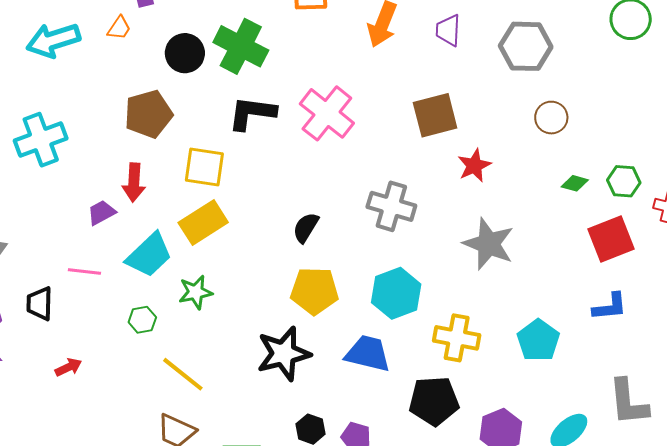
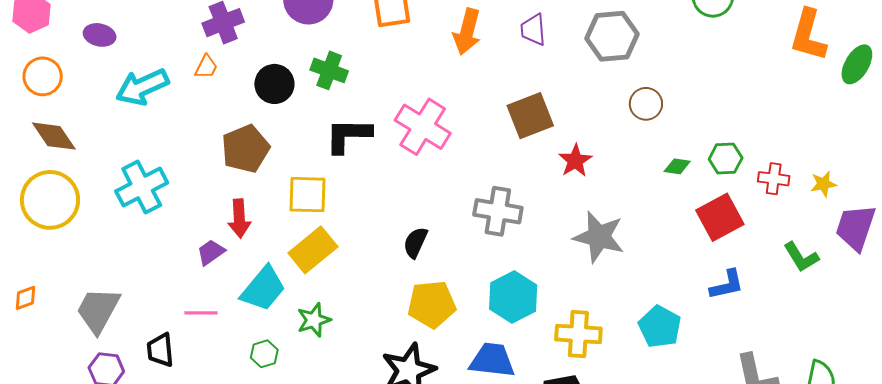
green cross: (241, 46) -> (329, 70), size x0.7

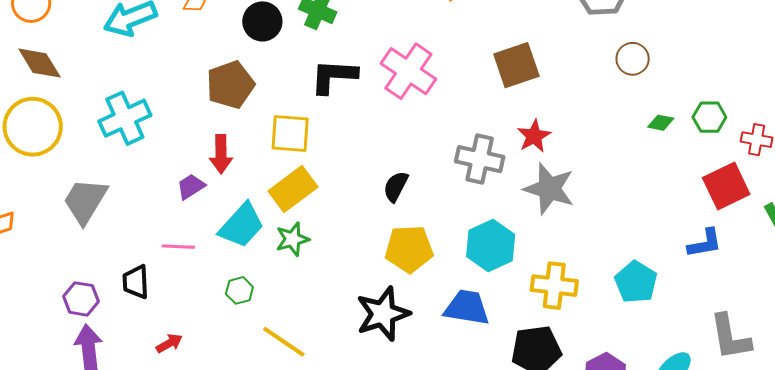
red star: (575, 161) -> (534, 136), moved
red square: (720, 217) -> (726, 186), moved
gray star: (599, 237) -> (549, 189), moved
gray trapezoid: (98, 310) -> (85, 201), moved
green star: (314, 320) -> (292, 239), moved

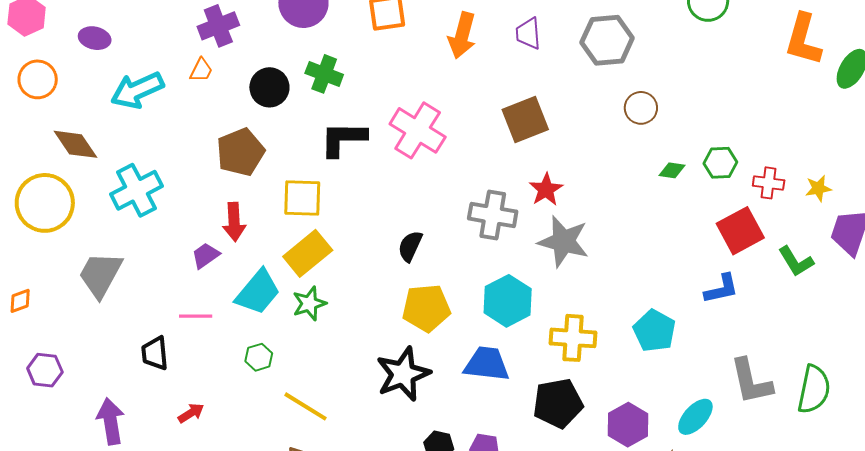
brown diamond: (40, 63) -> (76, 144), moved
purple hexagon: (81, 299) -> (45, 370), moved

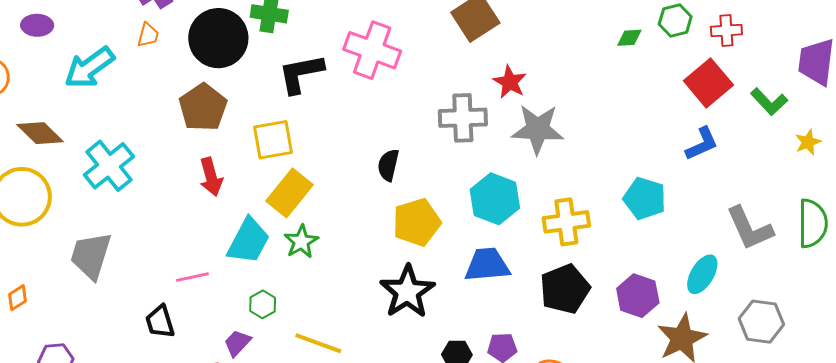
black circle: (269, 87) -> (218, 38), size x1.5
yellow star: (818, 188) -> (808, 142), moved
purple trapezoid: (205, 256) -> (237, 343), moved

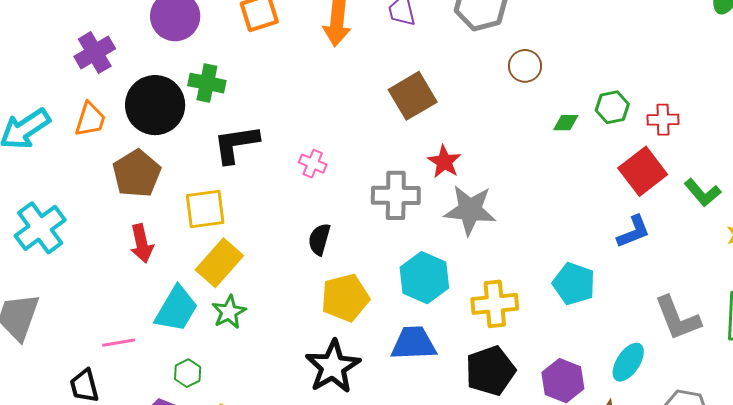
orange trapezoid: (148, 35) -> (90, 119), moved, size x1.4
pink cross: (372, 50) -> (313, 164), moved, size x0.5

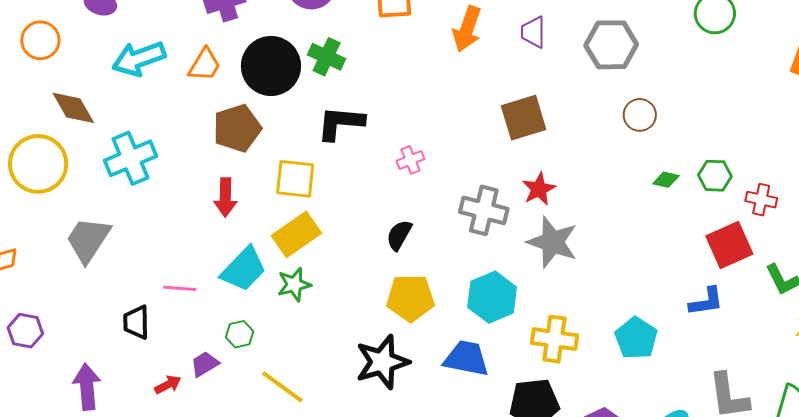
pink cross: (313, 164) -> (410, 160), turned 32

